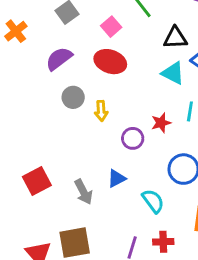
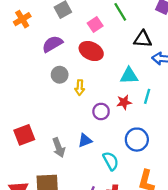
cyan triangle: (173, 73) -> (129, 76), moved, turned -36

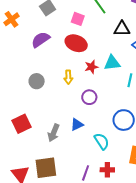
pink square: (95, 24) -> (78, 19), turned -32
gray circle: (60, 75) -> (37, 81), moved
red star: (124, 102) -> (91, 67), moved
gray arrow: (59, 148) -> (54, 133), turned 48

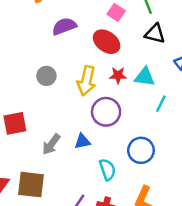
black triangle: (122, 29) -> (155, 34), moved
yellow arrow: (68, 77) -> (87, 81), size x1.6
purple circle: (89, 97) -> (106, 112), size x1.5

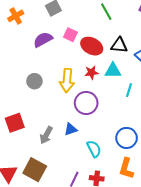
pink square: (116, 13) -> (70, 35), moved
black triangle: (155, 34) -> (119, 45), moved
red ellipse: (107, 42) -> (92, 46), moved
blue circle: (141, 150) -> (127, 138), moved
brown square: (31, 185) -> (35, 170), turned 30

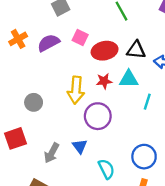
orange cross: (16, 16) -> (18, 39), moved
red ellipse: (92, 46) -> (105, 51), turned -40
gray circle: (34, 81) -> (34, 102), moved
blue triangle: (71, 129) -> (80, 146), turned -48

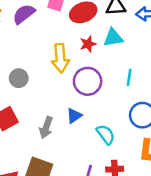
cyan line: (147, 102) -> (129, 77), moved
blue triangle: (80, 146) -> (74, 116), turned 42

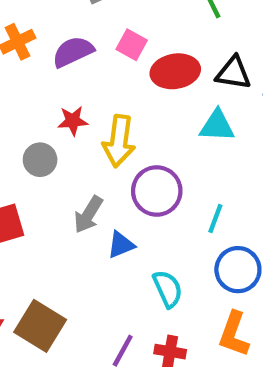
red star: (88, 44) -> (73, 121), moved
cyan line: (129, 77) -> (215, 219), moved
gray arrow: (46, 127) -> (88, 215), moved

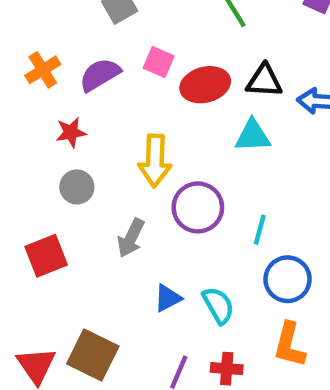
red star: (73, 121) -> (71, 132), moved
blue triangle: (121, 245) -> (168, 298), moved

